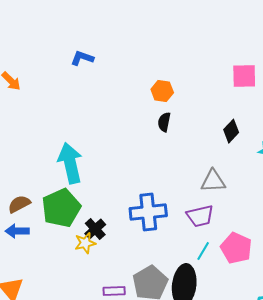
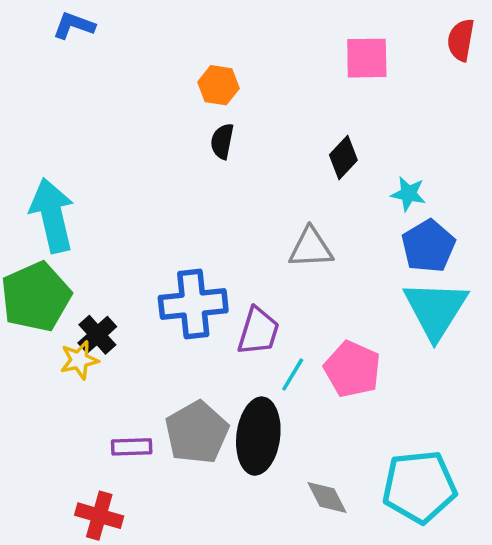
purple trapezoid: (200, 216) -> (258, 331), moved, turned -60

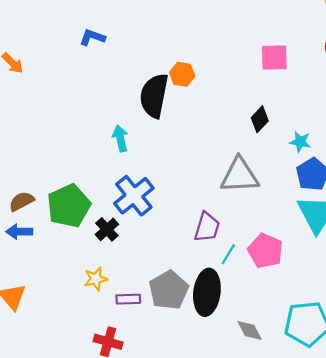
black semicircle: (222, 141) -> (154, 96), moved, size x2.0
cyan arrow: (52, 215) -> (120, 138), moved, size x0.6
gray triangle: (311, 248) -> (240, 175), size x1.4
blue cross: (193, 304) -> (134, 196), moved, turned -33
yellow star: (79, 360) -> (96, 279), moved

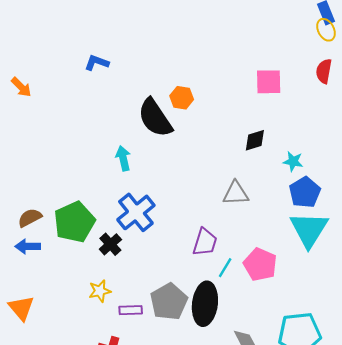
black semicircle: (154, 96) -> (155, 118), turned -45
black diamond: (260, 119) -> (255, 140), turned 30
gray triangle: (240, 175) -> (236, 193), size x0.7

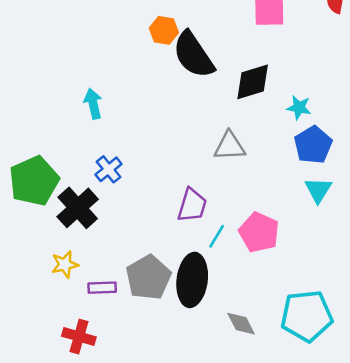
black semicircle: (155, 118) -> (193, 55), moved
black diamond: (255, 140) -> (253, 82), size x1.4
blue cross: (136, 212) -> (109, 169), size x0.6
cyan triangle: (309, 229) -> (318, 190), size x0.6
black cross: (110, 244) -> (78, 208), size x1.5

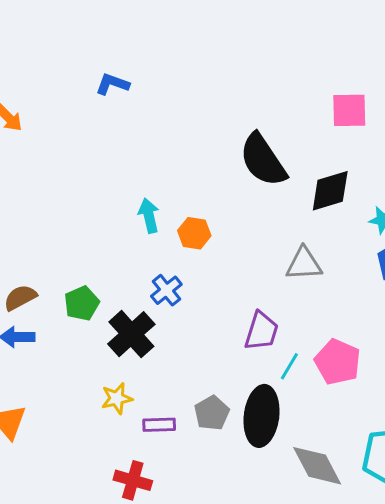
orange hexagon: (164, 30) -> (194, 233), moved
green pentagon: (34, 181) -> (82, 303), size x0.6
gray pentagon: (148, 277) -> (212, 413), size x0.7
gray diamond: (241, 324) -> (317, 466), size x1.5

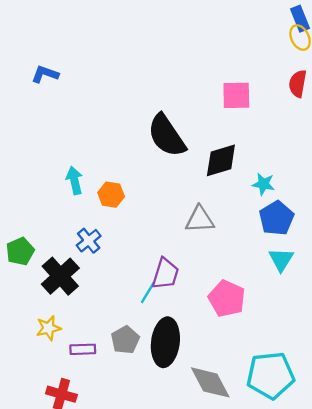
cyan line: (289, 366) -> (148, 293), moved

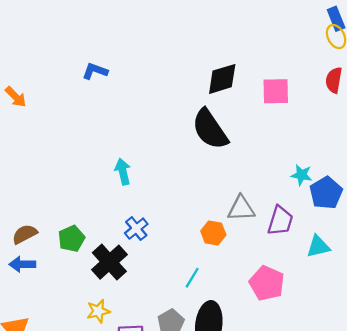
black diamond: (221, 160) -> (222, 79), moved
orange hexagon: (111, 195) -> (213, 233), moved
blue pentagon: (276, 218) -> (326, 193), moved
cyan triangle: (281, 260) -> (318, 246), turned 45
purple trapezoid: (165, 274) -> (280, 221), moved

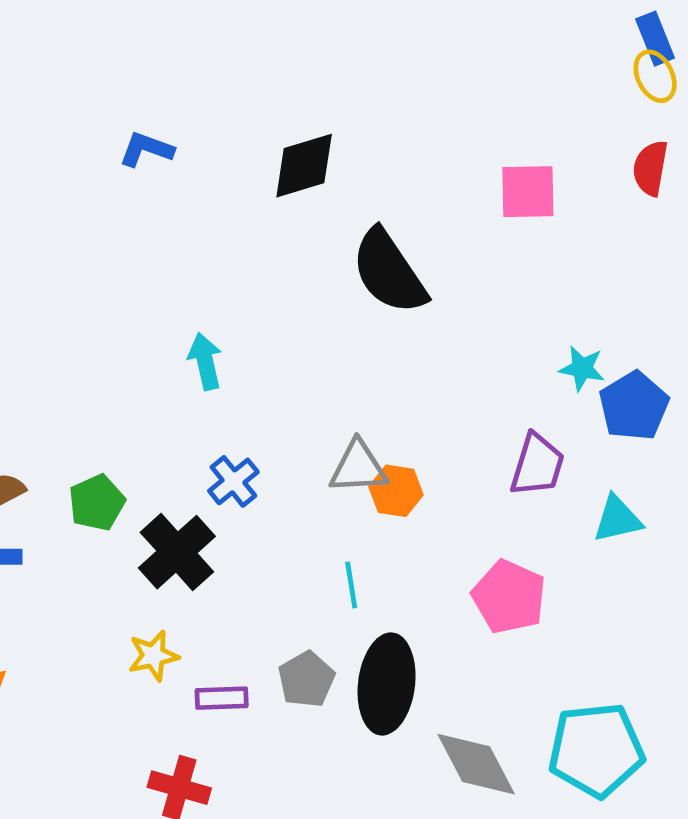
black diamond: (222, 79) -> (304, 166), moved
gray triangle: (241, 208) -> (358, 467), moved
cyan line: (192, 278) -> (351, 585), turned -40

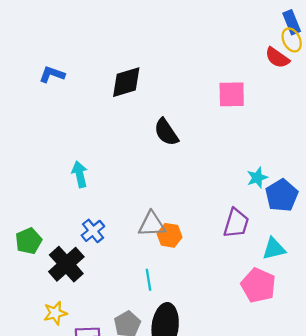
red semicircle: (650, 168) -> (277, 58), moved, turned -65
black semicircle: (389, 272) -> (166, 132), size x0.7
cyan star: (582, 368) -> (257, 178), turned -30
pink pentagon: (509, 597) -> (258, 285), moved

